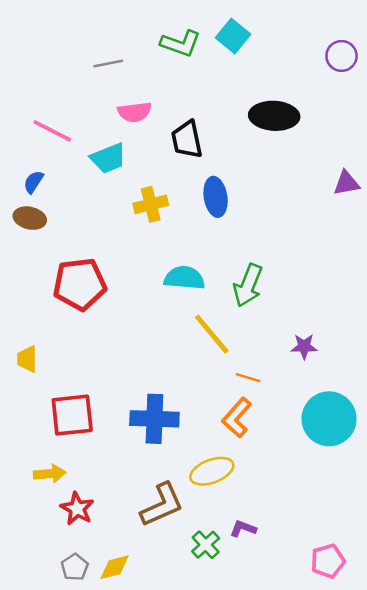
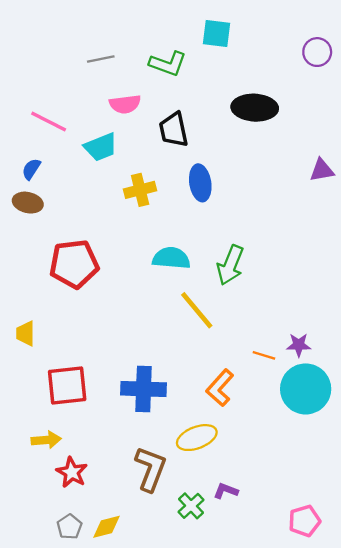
cyan square: (233, 36) -> (216, 34), turned -32
green L-shape: (181, 43) -> (168, 64), moved
purple star: (304, 346) -> (299, 345), moved
orange line: (248, 378) -> (264, 355), moved
brown L-shape: (162, 505) -> (150, 469), turned -45

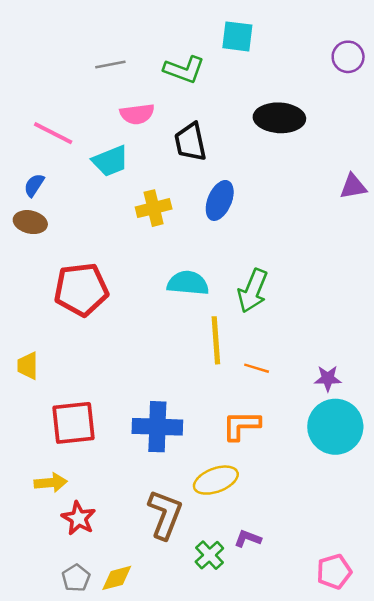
blue ellipse: (200, 183) -> (220, 200), turned 32
yellow line: (197, 310) -> (216, 340), turned 36
orange line: (264, 355) -> (257, 368), moved
orange L-shape: (220, 388) -> (241, 425), turned 48

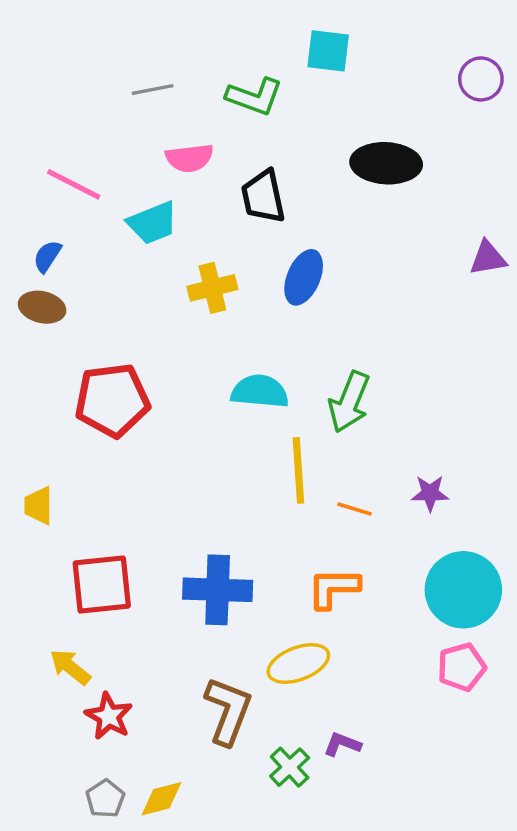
purple star: (328, 378) -> (430, 493), moved
yellow arrow: (51, 483) -> (70, 667), turned -136
pink pentagon: (334, 572) -> (462, 667), moved

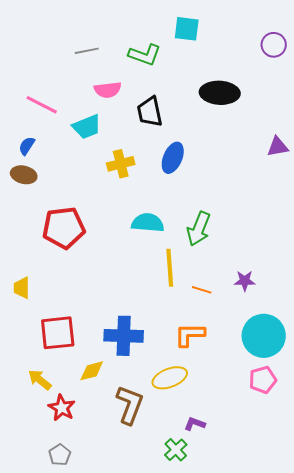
green cross: (290, 767) -> (176, 450), moved
yellow diamond: (161, 799) -> (92, 371), moved

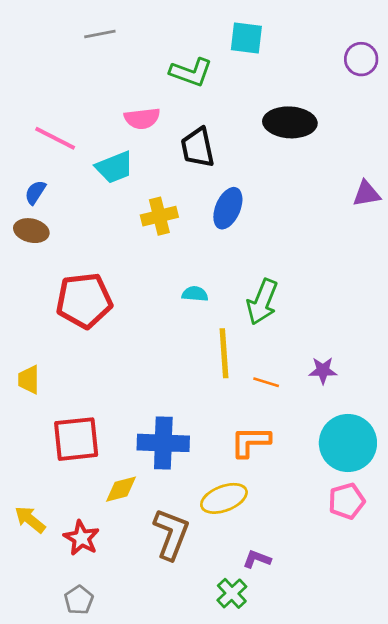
gray line: (87, 51) -> (100, 34), moved
cyan semicircle: (148, 223) -> (195, 294), size x0.6
yellow arrow: (40, 380) -> (30, 520), moved

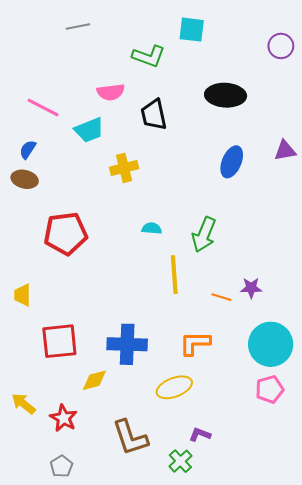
blue ellipse: (228, 208) -> (232, 162), moved
orange line: (266, 382) -> (221, 297), moved
brown L-shape: (171, 534) -> (130, 438), moved, turned 141

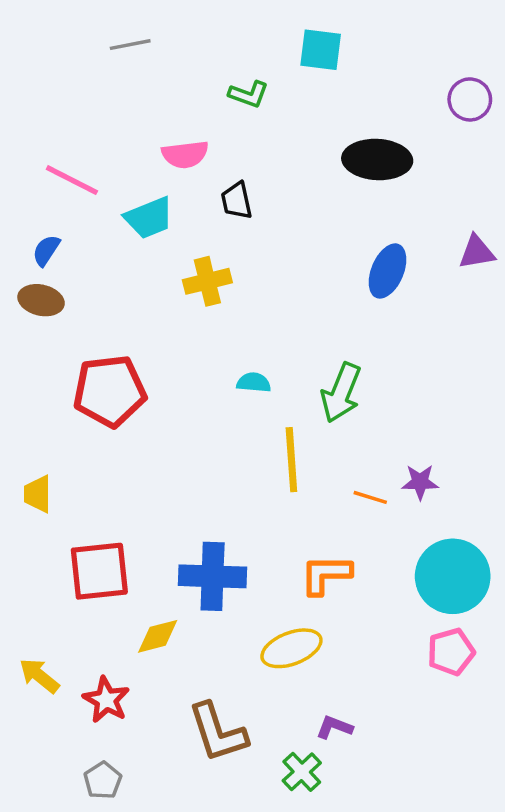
purple circle: (281, 46) -> (470, 99), moved
green L-shape: (149, 56) -> (249, 94), size x0.7
black trapezoid: (154, 115) -> (237, 201), moved, size x0.7

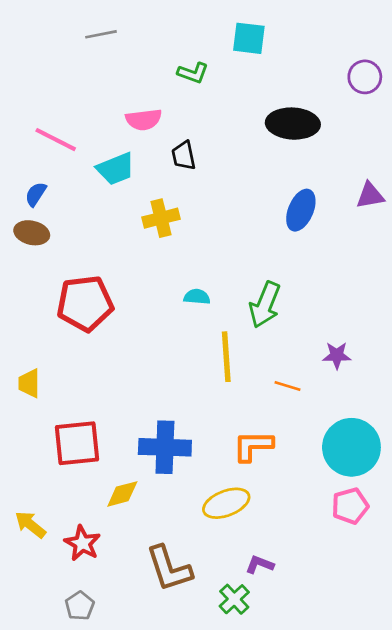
purple star: (420, 482) -> (337, 355), moved

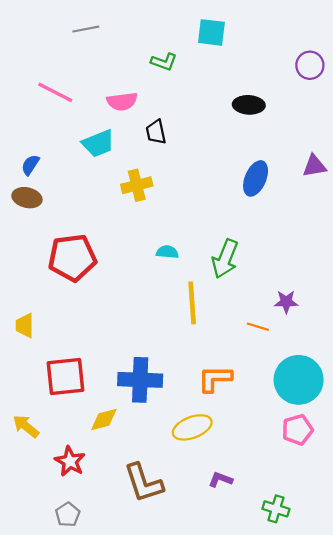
black ellipse: (293, 124) -> (249, 105), size x0.7
pink line: (56, 140) -> (55, 92), moved
orange line: (288, 386) -> (258, 327), moved
yellow arrow: (30, 525) -> (26, 426), moved
green cross: (234, 599) -> (276, 509), moved, turned -30

